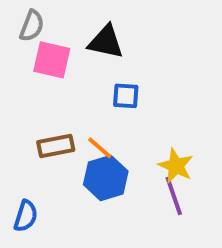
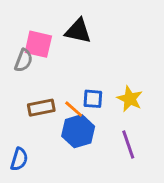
gray semicircle: (32, 26) -> (24, 60), moved
blue square: (126, 96) -> (93, 99), moved
yellow star: (176, 166) -> (130, 99), moved

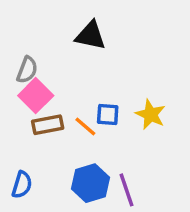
pink square: (38, 44) -> (36, 96), moved, turned 32
blue hexagon: (78, 131) -> (91, 183), moved
purple line: (128, 144) -> (127, 190), moved

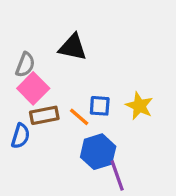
black triangle: (91, 36) -> (73, 47), moved
blue hexagon: (91, 183) -> (98, 152), moved
blue semicircle: (22, 185) -> (21, 136), moved

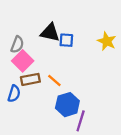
blue square: (100, 106) -> (66, 40), moved
yellow star: (139, 106) -> (107, 41), moved
purple line: (117, 175) -> (81, 121), turned 36

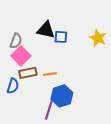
orange line: (54, 81) -> (50, 74), turned -48
purple line: (81, 121) -> (49, 110), moved

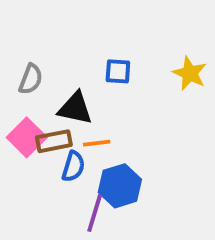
black triangle: (46, 30) -> (75, 108), moved
pink square: (21, 56) -> (27, 137), moved
blue semicircle: (13, 86) -> (73, 166), moved

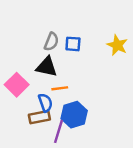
gray semicircle: (31, 79) -> (51, 42), moved
brown rectangle: (54, 141) -> (39, 117), moved
blue semicircle: (73, 166) -> (45, 103), turned -36

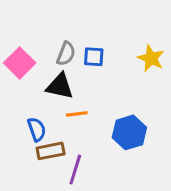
pink square: (17, 85) -> (20, 63), moved
blue semicircle: (45, 103) -> (37, 129), moved
blue hexagon: (74, 115) -> (129, 132), moved

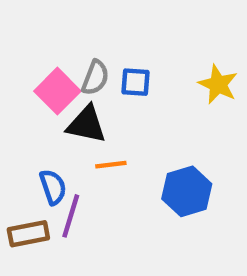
pink square: (20, 63) -> (57, 91), moved
brown rectangle: (51, 151) -> (28, 234), moved
purple line: (75, 169) -> (71, 216), moved

